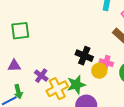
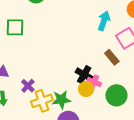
green square: (20, 31) -> (15, 27), moved
black cross: (84, 56) -> (84, 75), moved

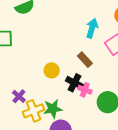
brown rectangle: (112, 57) -> (85, 60), moved
yellow circle: (86, 89) -> (52, 70), moved

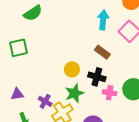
pink cross: (85, 90) -> (110, 93), moved
green star: (53, 109) -> (74, 93), moved

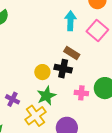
black cross: (97, 77) -> (63, 69), moved
purple cross: (45, 101) -> (12, 99), moved

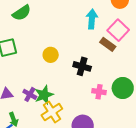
brown rectangle: (72, 53) -> (108, 44), moved
yellow circle: (42, 72) -> (51, 55), moved
green star: (46, 96) -> (44, 95), moved

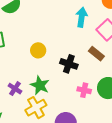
brown rectangle: (108, 44) -> (96, 54), moved
green star: (44, 95) -> (40, 85), moved, turned -30

